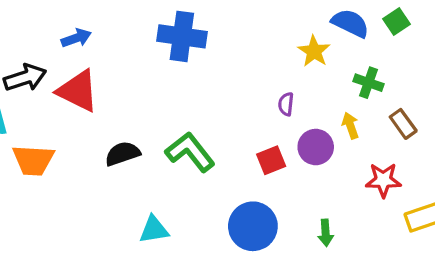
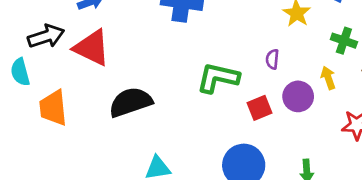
green L-shape: (190, 152) -> (218, 78), moved, turned -39
black semicircle: (122, 154) -> (131, 102), size x1.4
orange trapezoid: (33, 160) -> (53, 108), turned 81

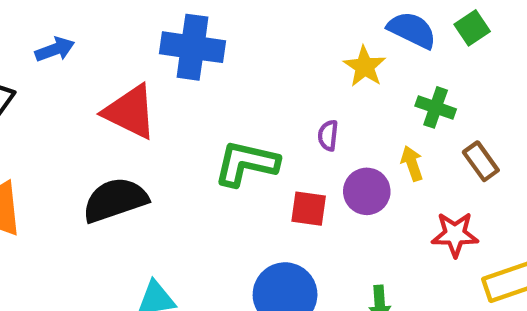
red triangle: (92, 48) -> (130, 112), moved
red square: (259, 108) -> (309, 209), turned 30

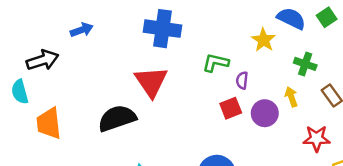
red triangle: (130, 112) -> (151, 82), moved, turned 30
green L-shape: (246, 163) -> (216, 63), moved, size x0.7
red square: (309, 209) -> (231, 108), moved, turned -30

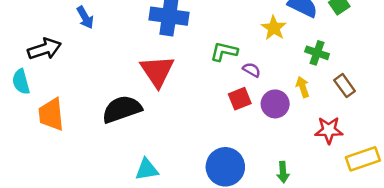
blue arrow: (82, 30) -> (85, 17), turned 80
purple semicircle: (242, 80) -> (252, 70), turned 114

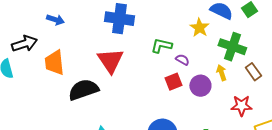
blue arrow: (85, 17) -> (55, 20), turned -42
green cross: (317, 53) -> (232, 47), size x1.5
orange trapezoid: (51, 114) -> (54, 63), moved

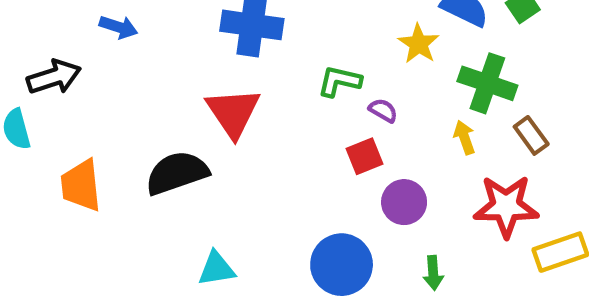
orange trapezoid: (54, 63) -> (81, 185), moved
purple circle: (200, 86) -> (404, 202), moved
red star: (241, 106) -> (506, 206), size x1.4

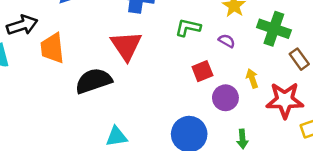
purple semicircle: (383, 110) -> (227, 41), moved
yellow arrow: (464, 137) -> (252, 78), moved
orange trapezoid: (81, 185) -> (52, 48), moved

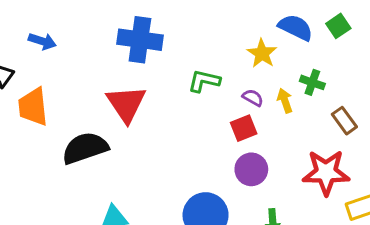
green cross: (274, 29) -> (312, 82), size x0.6
red square: (202, 71) -> (244, 128), moved
yellow arrow: (252, 78) -> (285, 101), moved

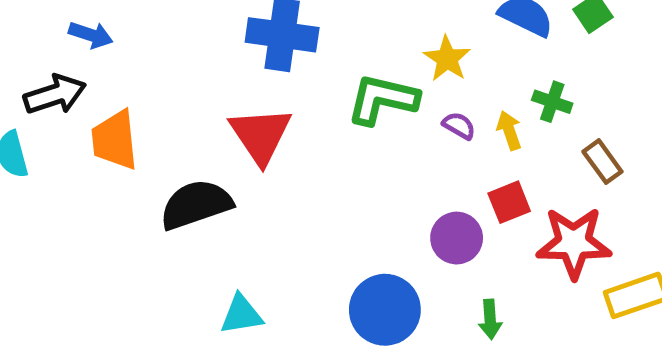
blue arrow: (42, 41) -> (91, 35), moved
yellow star: (262, 53) -> (447, 59), moved
green L-shape: (204, 81) -> (382, 99), size x1.4
red square: (244, 128) -> (509, 202), moved

